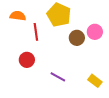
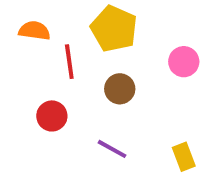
brown circle: (77, 38) -> (120, 89), moved
yellow rectangle: (95, 81) -> (184, 157), turned 32

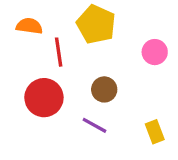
brown circle: (120, 89) -> (104, 89), moved
red circle: (52, 116) -> (44, 98), size x1.5

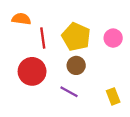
yellow pentagon: (96, 24) -> (76, 37), moved

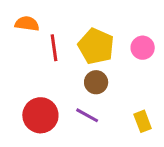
red circle: (32, 71) -> (40, 115), moved

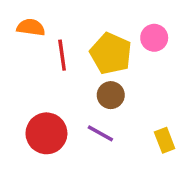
pink circle: (143, 48) -> (154, 38), moved

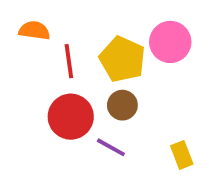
pink circle: (154, 38) -> (170, 42), size x1.4
red circle: (46, 133) -> (71, 117), moved

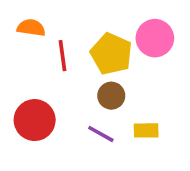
red circle: (71, 117) -> (35, 120), moved
yellow rectangle: (182, 155) -> (146, 130), moved, turned -70

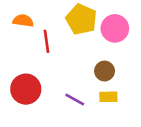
yellow pentagon: (111, 54) -> (81, 19), moved
brown circle: (111, 96) -> (105, 71), moved

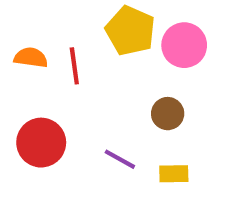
orange semicircle: (23, 21) -> (31, 58), moved
yellow rectangle: (108, 97) -> (174, 174), moved

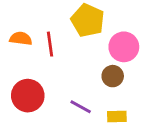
pink circle: (184, 45) -> (124, 47), moved

